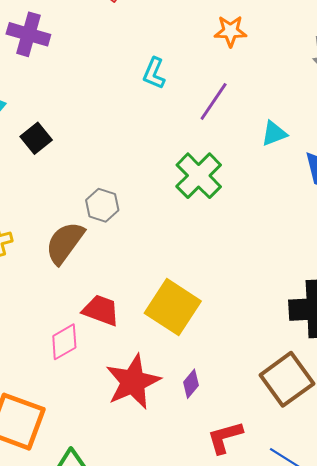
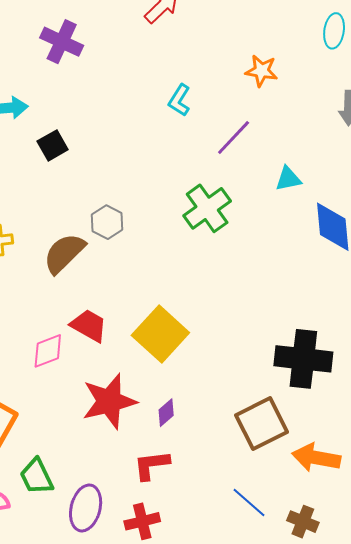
red L-shape: (225, 437) -> (151, 465), moved

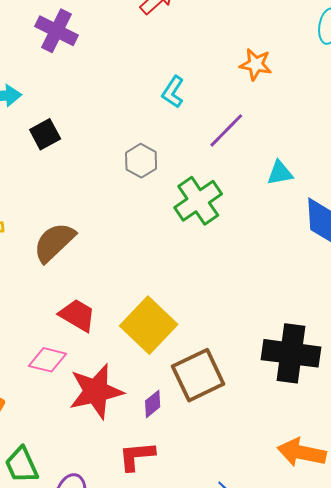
gray hexagon: (107, 222) -> (141, 161), moved
pink diamond: (48, 351) -> (48, 360), moved, turned 33
brown square: (262, 424) -> (198, 375), moved

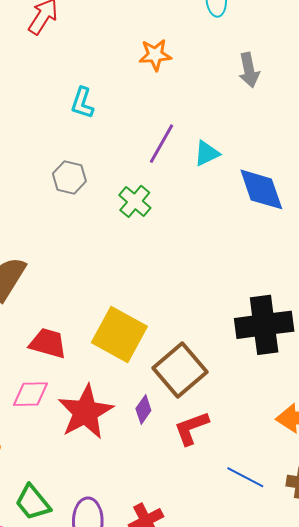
purple line: (226, 130) -> (162, 144), moved
green cross: (198, 201) -> (135, 201), size x0.7
red L-shape: (137, 456) -> (191, 428), moved

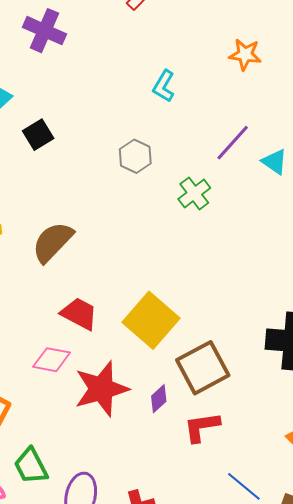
cyan triangle: (207, 153) -> (275, 162), turned 48

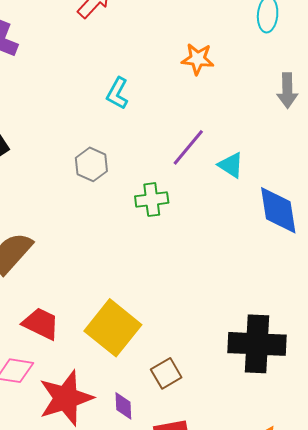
green cross: (194, 193) -> (152, 200), turned 32
brown square: (203, 368) -> (166, 373), size x0.6
purple diamond: (159, 399) -> (123, 406), turned -48

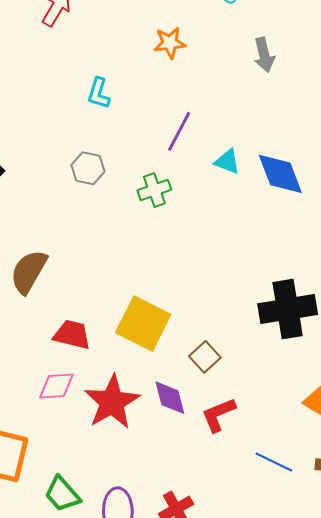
cyan triangle: (231, 165) -> (227, 161), moved
purple diamond: (123, 406) -> (170, 398), size x1.4

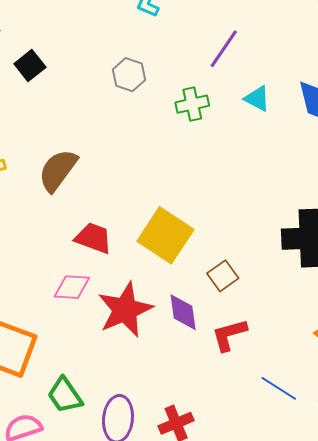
cyan triangle: (227, 161) -> (257, 99), moved

